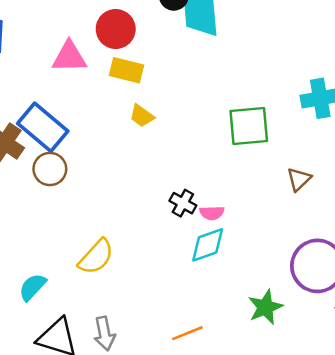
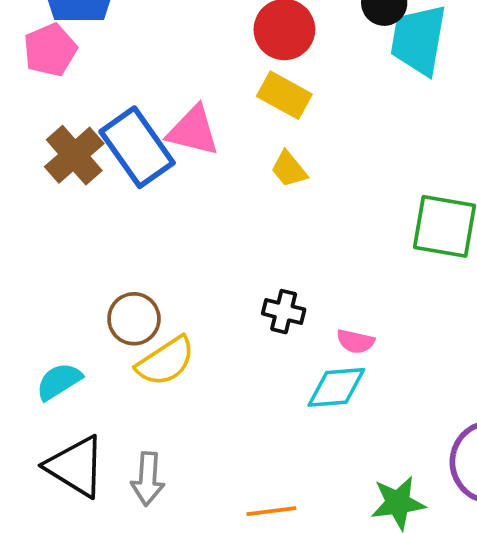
pink triangle: (69, 57) -> (193, 131), moved
brown circle: (50, 169) -> (134, 319), moved
black cross: (183, 203) -> (284, 312), moved, turned -30

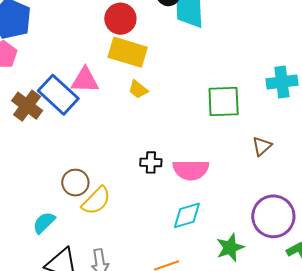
yellow rectangle: (284, 95) -> (128, 52), size x1.4
pink semicircle: (355, 341) -> (191, 170), size x1.8
cyan diamond: (336, 387) -> (187, 215), moved

